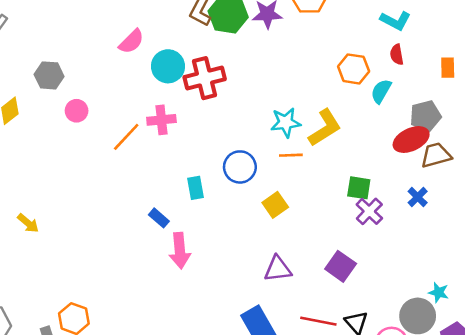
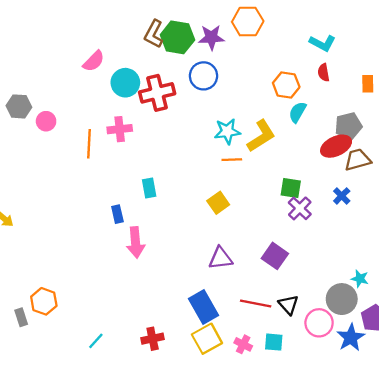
gray hexagon: (49, 75) -> (19, 106), moved
cyan semicircle: (381, 91) -> (298, 112), moved
orange line: (126, 137) -> (89, 144), turned -40
blue circle: (240, 167) -> (204, 76), moved
blue rectangle: (159, 218) -> (117, 214), turned 36

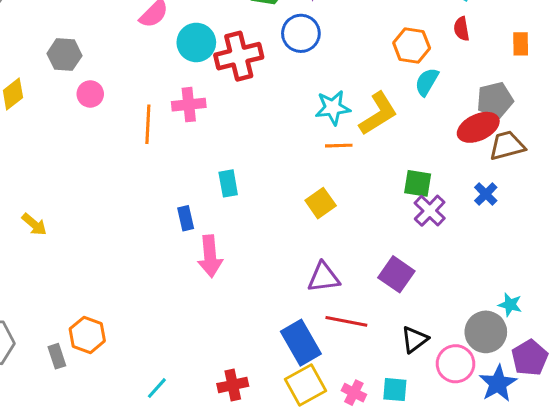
gray hexagon: (19, 106) -> (64, 55), moved
red line: (256, 304) -> (346, 321), moved
black triangle: (288, 305) -> (415, 340), turned 35

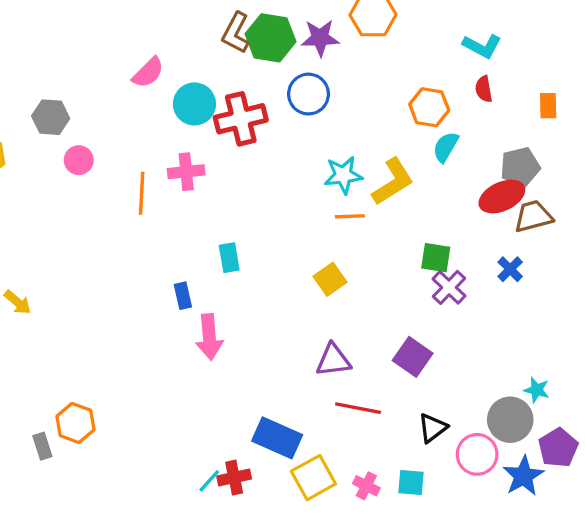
blue rectangle: (301, 343) -> (277, 438), moved, turned -36
cyan line: (157, 388) -> (209, 481), moved

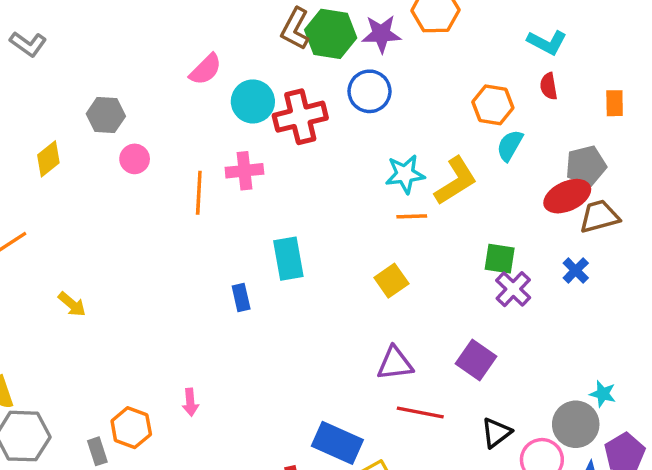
cyan rectangle: (229, 258) -> (288, 259), size x1.4
pink arrow: (209, 337) -> (190, 402), moved, size x0.6

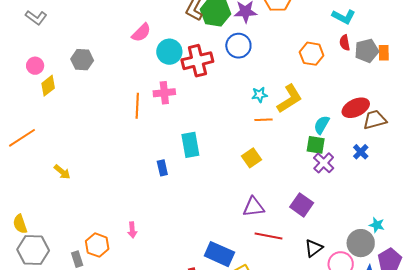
cyan semicircle: (510, 145) -> (322, 125), moved
pink circle: (135, 159) -> (35, 66), moved
gray pentagon: (586, 166) -> (367, 51), moved
cyan star: (405, 174) -> (260, 95), size x0.7

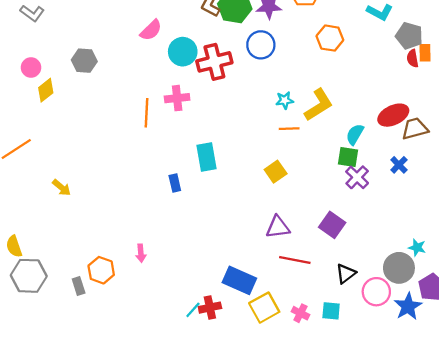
red semicircle: (345, 43) -> (413, 58), moved
gray pentagon: (367, 51) -> (409, 36), moved, turned 30
orange hexagon: (312, 54) -> (330, 38), moved

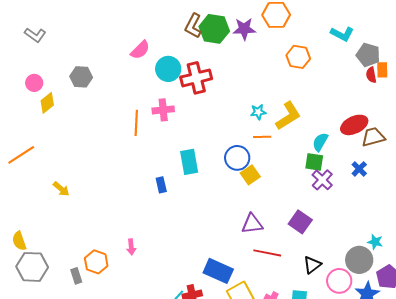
blue circle: (261, 45) -> (237, 158), moved

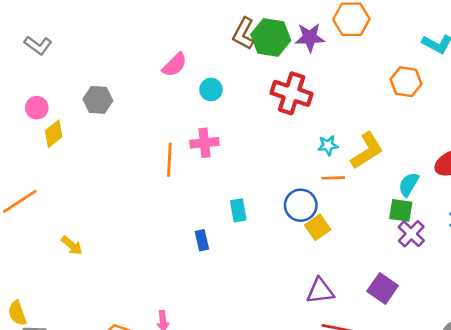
orange hexagon: (298, 57) -> (406, 82), moved
cyan circle: (168, 69) -> (211, 89), size x0.7
red cross: (196, 78) -> (292, 93), moved, turned 32
cyan rectangle: (189, 162) -> (238, 210), size x0.7

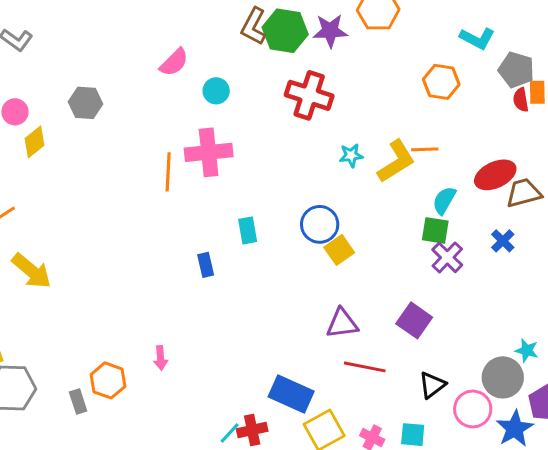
pink cross: (204, 143) -> (209, 152), size x1.4
orange line: (333, 178) -> (425, 149), moved
yellow arrow: (72, 246) -> (32, 271), moved, size x1.6

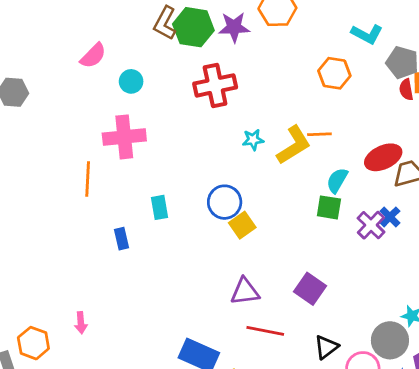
red cross: (309, 95) -> (215, 85), turned -30
orange line: (168, 172) -> (88, 179), moved
purple cross: (447, 257) -> (371, 225), moved

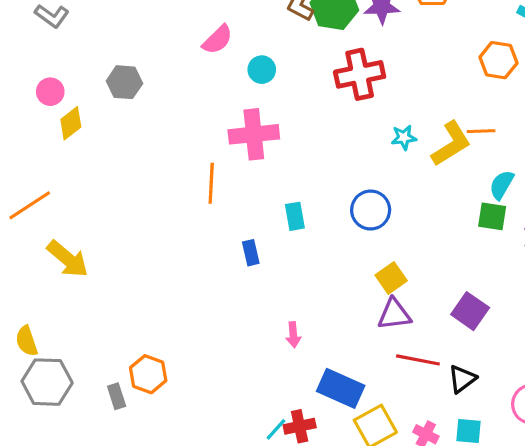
yellow square: (242, 225) -> (391, 278), moved
pink arrow: (81, 323) -> (293, 335), moved
black triangle: (326, 347) -> (462, 379), moved

